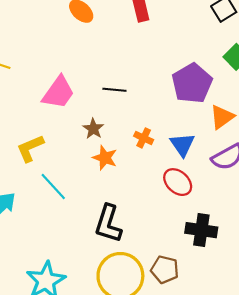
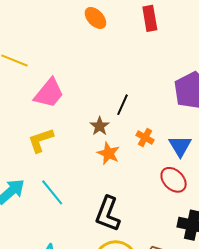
black line: (114, 90) -> (123, 105), moved, turned -75
pink trapezoid: (58, 93) -> (49, 93), moved
cyan line: (53, 186) -> (52, 192), moved

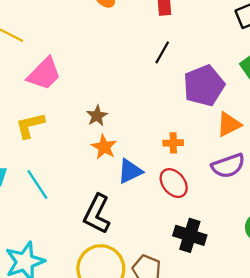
black line: (123, 105) -> (162, 52), moved
orange cross: (145, 138) -> (173, 143), moved, turned -36
blue triangle: (180, 146) -> (130, 171), moved, turned 30

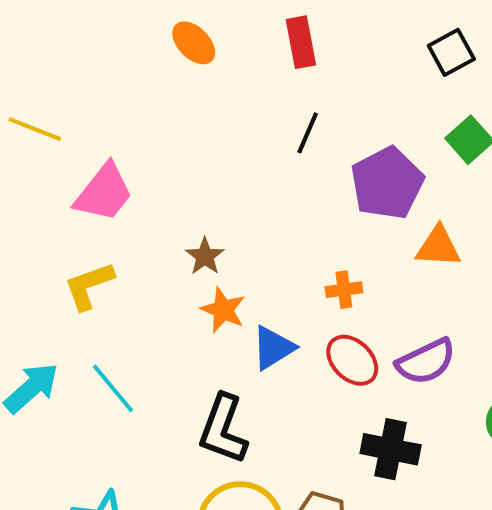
orange triangle: (229, 124) -> (438, 247), turned 36
purple semicircle: (228, 166) -> (426, 362), moved

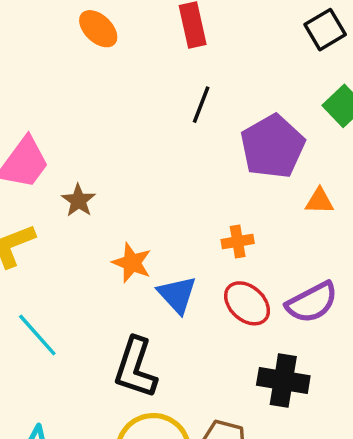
orange triangle: (438, 247) -> (319, 201), size x0.7
brown star: (205, 256) -> (78, 200), moved
blue triangle: (273, 348) -> (177, 295), turned -39

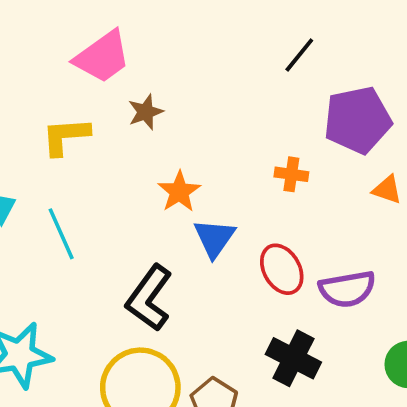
orange cross: (238, 241) -> (291, 174), moved

